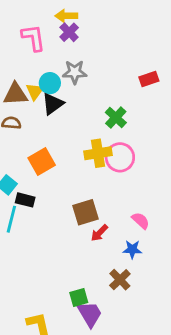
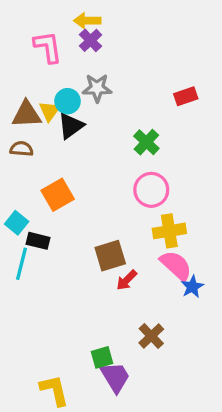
yellow cross: (98, 153) -> (169, 231), moved
pink semicircle: (141, 221) -> (176, 265), size x1.5
blue star: (132, 249) -> (192, 287), moved, turned -30

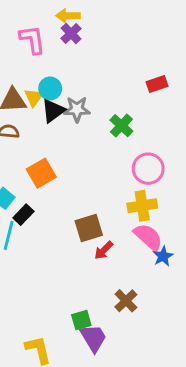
gray star: (97, 88) -> (77, 109), moved
pink circle: (151, 190) -> (148, 169), moved
black rectangle: (38, 241) -> (23, 215), turned -60

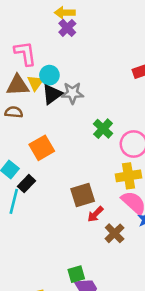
pink L-shape: (32, 39) -> (25, 53), moved
green cross: (121, 126) -> (103, 129), moved
brown cross: (126, 301) -> (115, 233), moved

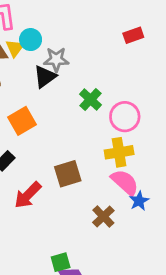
black triangle: (52, 94) -> (45, 77), moved
red arrow: (95, 214) -> (28, 195), moved, size x1.5

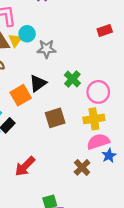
black triangle: (45, 77) -> (38, 83), moved
brown square: (68, 174) -> (55, 118), moved
pink semicircle: (125, 182) -> (98, 142), turned -60
red arrow: (28, 195) -> (25, 166), moved

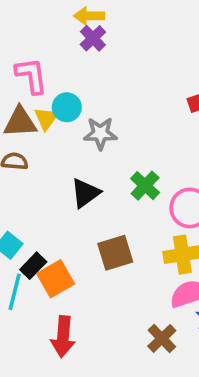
orange square: (21, 95) -> (56, 279), moved
red arrow: (25, 166) -> (63, 337), turned -40

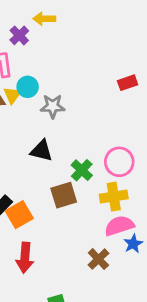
purple cross: (93, 38) -> (19, 35), moved
green cross: (145, 186) -> (82, 170), moved
black triangle: (85, 193) -> (41, 151), turned 50

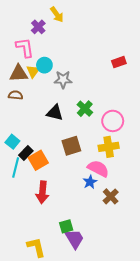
yellow arrow: (44, 19) -> (57, 14), turned -126
green cross: (82, 170) -> (85, 109), moved
pink semicircle: (119, 226) -> (98, 169), moved, turned 45
blue star: (133, 244) -> (90, 182), moved
brown cross: (98, 259) -> (111, 196), moved

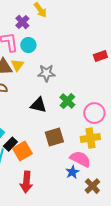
cyan circle: (44, 65) -> (28, 45), moved

